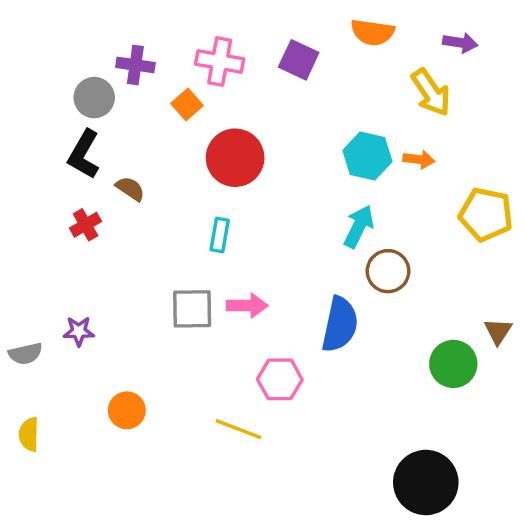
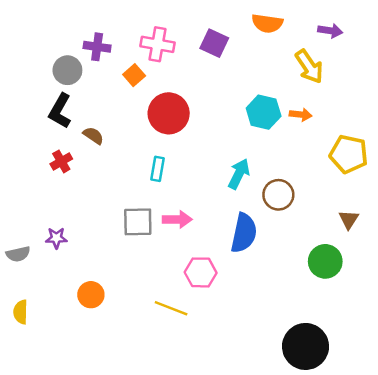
cyan arrow: (359, 226) -> (239, 174), moved
brown triangle: (498, 331) -> (349, 219), moved

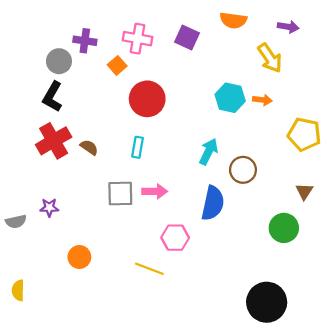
brown semicircle: (93, 136) -> (89, 147), moved
red cross: (61, 161) -> (54, 141), size x1.8
yellow semicircle: (21, 312) -> (18, 290), moved

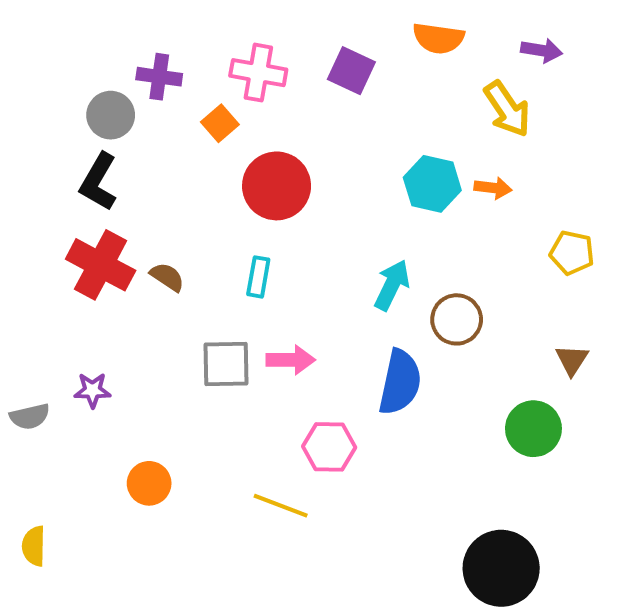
yellow pentagon: (304, 134) -> (572, 253), size x0.7
red cross: (54, 141) -> (101, 265), turned -32

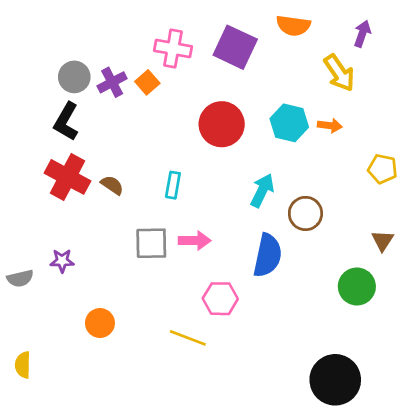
purple arrow: (542, 50) -> (362, 34), turned -80
purple square: (351, 71) -> (235, 47), size x1.4
purple cross: (159, 77) -> (112, 82), moved, turned -36
red circle: (277, 186) -> (222, 124), moved

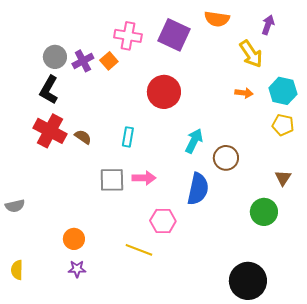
cyan hexagon: (289, 123) -> (283, 91), moved
purple star: (62, 261) -> (77, 269), moved

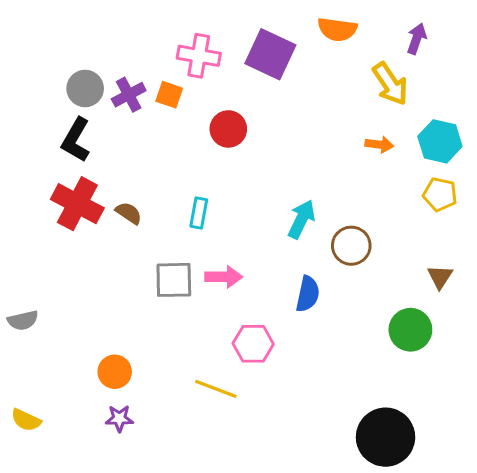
orange square: (109, 61) -> (169, 95), turned -30
red circle: (164, 92) -> (228, 129), moved, size x0.7
blue semicircle: (198, 189) -> (308, 294), size x0.7
yellow semicircle: (17, 270) -> (26, 420), turned -66

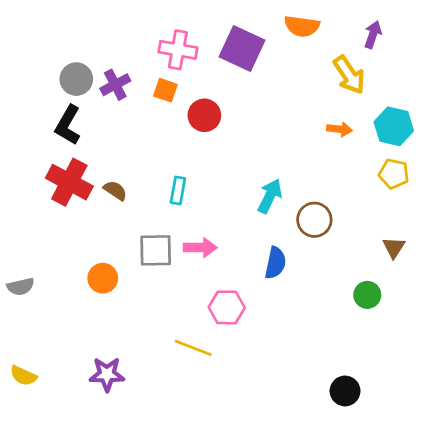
orange square: (169, 95) -> (165, 90), moved
green circle: (410, 330) -> (367, 295), size x0.7
orange circle: (115, 372) -> (103, 278), moved
purple star: (119, 418) -> (107, 374), size x1.4
black circle: (386, 437) -> (345, 391), size x0.6

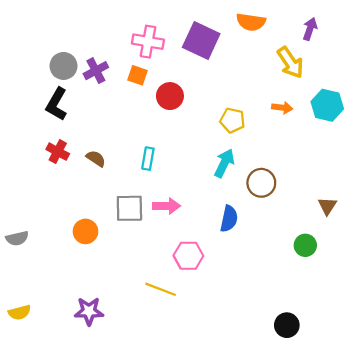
yellow pentagon: (394, 174) -> (232, 120), moved
red cross: (69, 182) -> (58, 152), size x0.6
yellow semicircle: (23, 376) -> (20, 312), turned -40

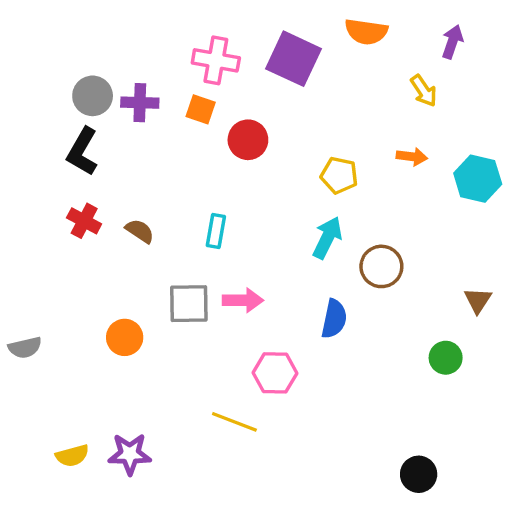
yellow arrow: (290, 62) -> (424, 91), size x0.7
purple cross: (96, 71) -> (140, 103), turned 30
cyan hexagon: (327, 105) -> (478, 179), moved
yellow semicircle: (20, 312) -> (72, 456), moved

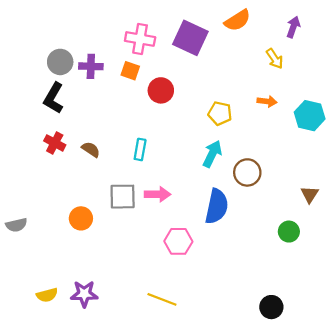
orange semicircle: (366, 32) -> (237, 20), turned -40
blue semicircle: (334, 319) -> (217, 206), size x1.4
yellow line: (234, 422) -> (162, 299), moved

